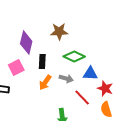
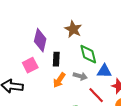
brown star: (59, 32) -> (73, 29), turned 30
green diamond: (74, 56) -> (88, 54), turned 50

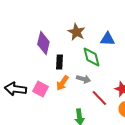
pink square: (30, 65) -> (40, 89), moved, turned -35
blue triangle: (104, 71) -> (107, 39), moved

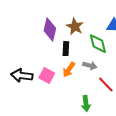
brown star: (76, 32) -> (75, 27), moved

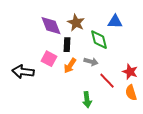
purple diamond: (50, 30) -> (51, 26), turned -35
pink square: (47, 76) -> (49, 59), moved

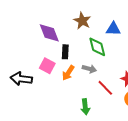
brown star: (76, 23) -> (82, 21), moved

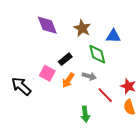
purple diamond: (49, 33) -> (47, 25), moved
black rectangle: (65, 52) -> (65, 59), turned 48
black arrow: (21, 79) -> (21, 86), turned 35

